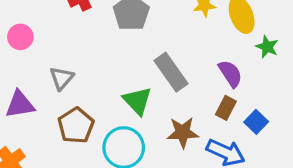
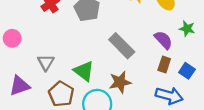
green star: (267, 47) -> (187, 29), moved
green triangle: (137, 101) -> (84, 71), moved
brown star: (183, 132) -> (120, 82), moved

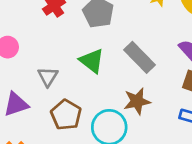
green triangle: (84, 71) -> (92, 61), moved

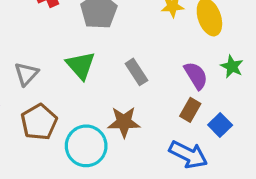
gray rectangle: (139, 57) -> (136, 72), size x0.7

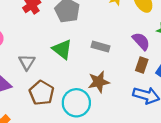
gray rectangle: (136, 72) -> (101, 47), turned -30

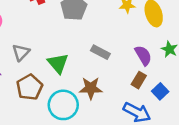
green triangle: (62, 49) -> (58, 63), moved

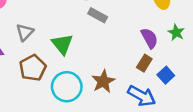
gray rectangle: (100, 52) -> (98, 15), moved
brown star: (91, 88) -> (103, 81), moved, turned -30

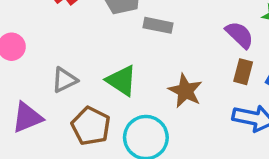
gray triangle: (25, 32) -> (64, 80), turned 36
brown star: (103, 81) -> (185, 91), moved

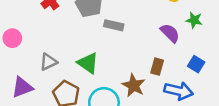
brown rectangle: (243, 72) -> (157, 67), moved
brown star: (185, 91) -> (134, 85), moved

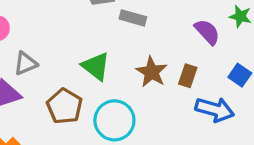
gray triangle: (48, 62) -> (25, 63), moved
brown star: (134, 85) -> (152, 72), moved

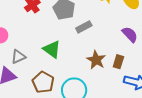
gray rectangle: (133, 18) -> (84, 27), turned -42
green triangle: (96, 66) -> (52, 49), moved

